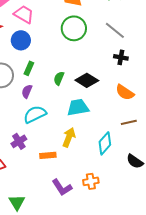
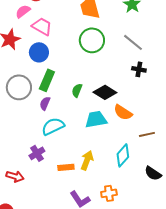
green rectangle: (29, 68) -> (47, 80), size x1.5
orange semicircle: (125, 92) -> (123, 112), moved
yellow arrow: (69, 137) -> (87, 160), moved

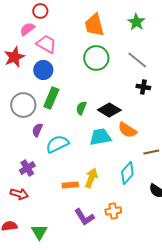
purple semicircle: (45, 103) -> (37, 130), moved
purple cross: (37, 153) -> (27, 168), moved

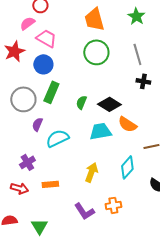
gray line: (137, 60) -> (137, 54), turned 35
orange rectangle: (70, 185) -> (50, 184), moved

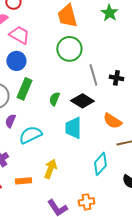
gray line: (137, 54) -> (93, 75), moved
orange semicircle: (127, 124) -> (112, 121), moved
cyan trapezoid: (100, 131) -> (73, 128), turned -80
yellow arrow: (91, 172) -> (50, 169), moved

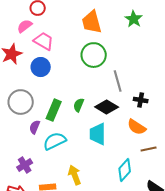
black cross: (116, 78) -> (141, 100), moved
green rectangle: (24, 89) -> (54, 110), moved
yellow arrow: (50, 169) -> (75, 175), turned -42

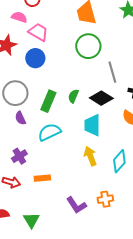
pink semicircle: (25, 26) -> (19, 17), turned 56
purple semicircle: (35, 127) -> (20, 118), moved, turned -48
yellow arrow: (75, 175) -> (90, 156), moved

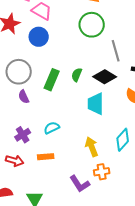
cyan semicircle: (49, 132) -> (52, 128), moved, size x0.7
yellow arrow: (90, 156) -> (92, 147), moved
orange cross: (105, 199) -> (102, 172), moved

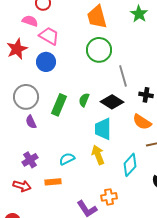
cyan semicircle: (52, 128) -> (67, 159), moved
yellow arrow: (92, 147) -> (98, 155), moved

